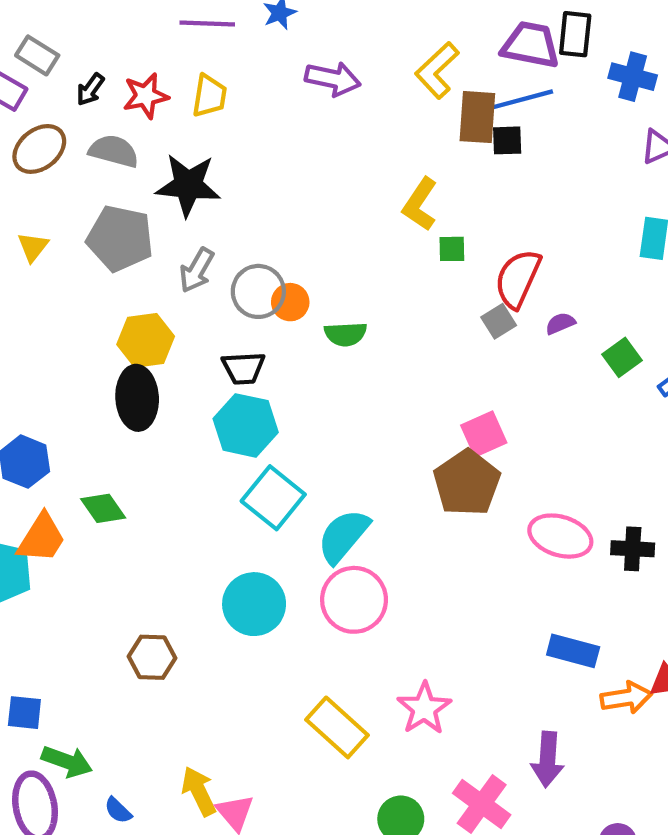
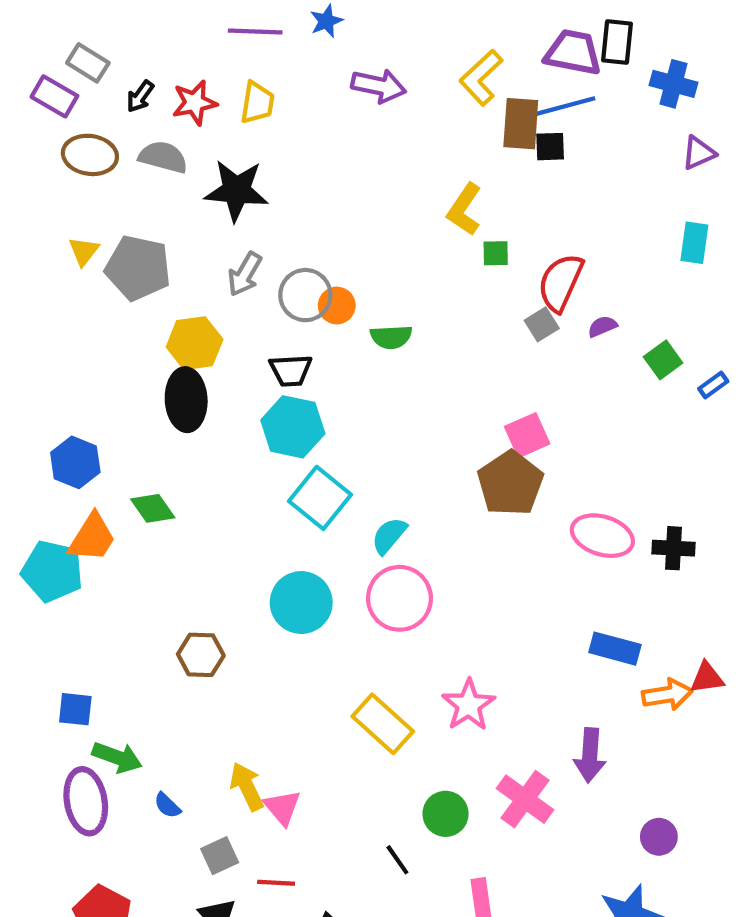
brown ellipse: (39, 149) -> (90, 155), turned 46
gray pentagon: (120, 238) -> (138, 268), moved
cyan semicircle: (343, 536) -> (389, 536), size x0.7

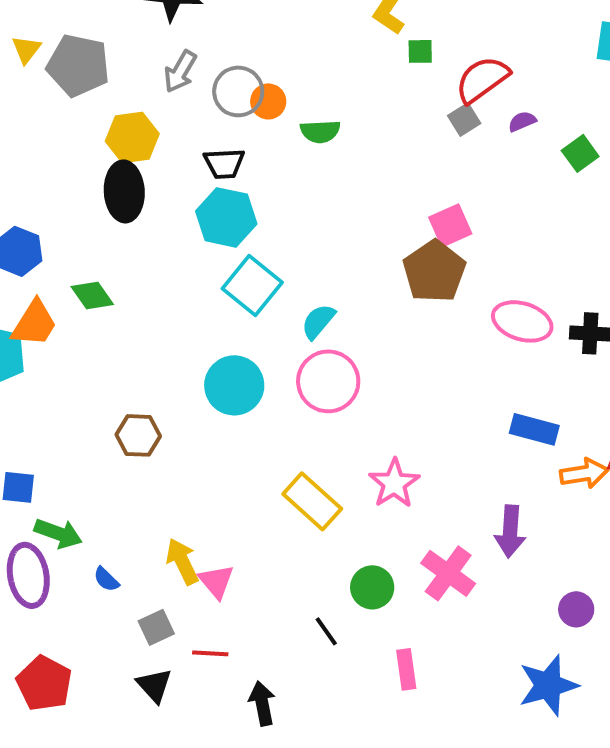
red semicircle: (561, 283) -> (482, 79), turned 30

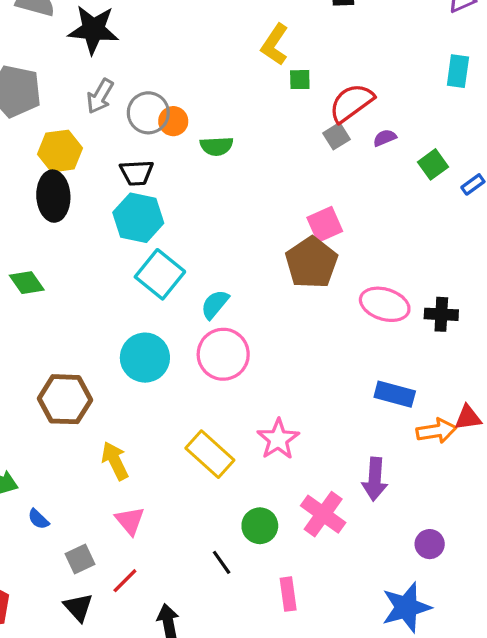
brown hexagon: (138, 435) -> (65, 399), size x1.4
yellow arrow: (182, 561) -> (115, 461), moved
red line: (210, 653) -> (125, 581), turned -48

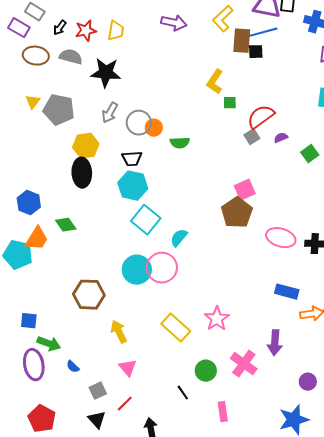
pink circle: (223, 354) -> (162, 268), moved

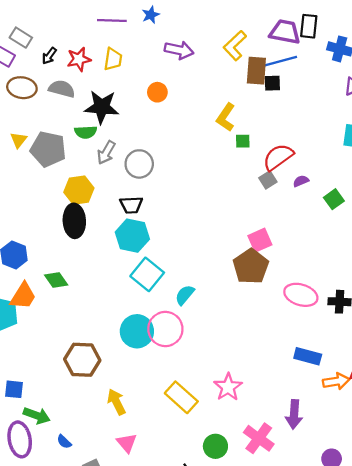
orange circle: (154, 128) -> (157, 92), moved
green semicircle: (180, 143) -> (86, 132), moved

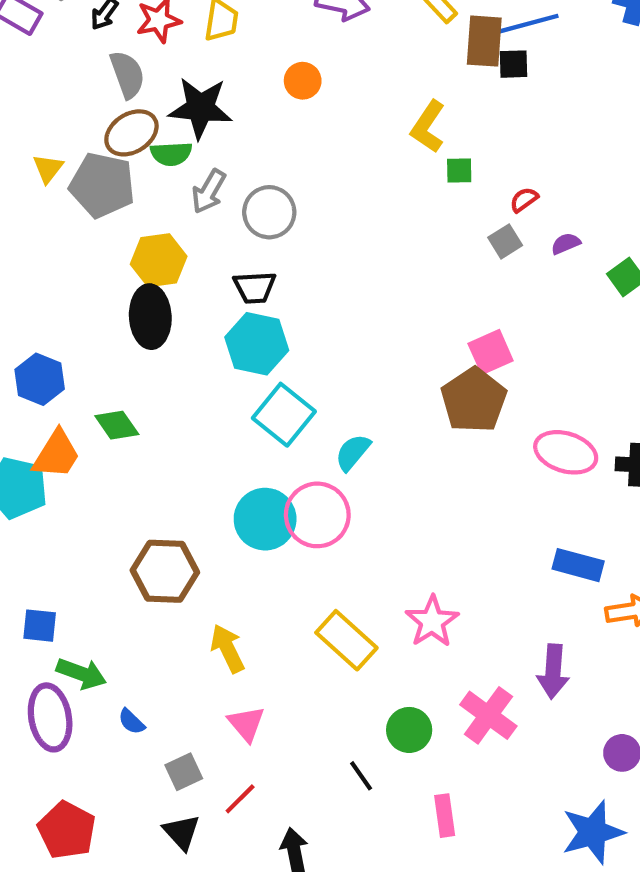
brown ellipse: (22, 88) -> (131, 133), moved, turned -40
gray semicircle: (62, 89) -> (127, 74), turned 55
red semicircle: (278, 157) -> (524, 200), size x0.5

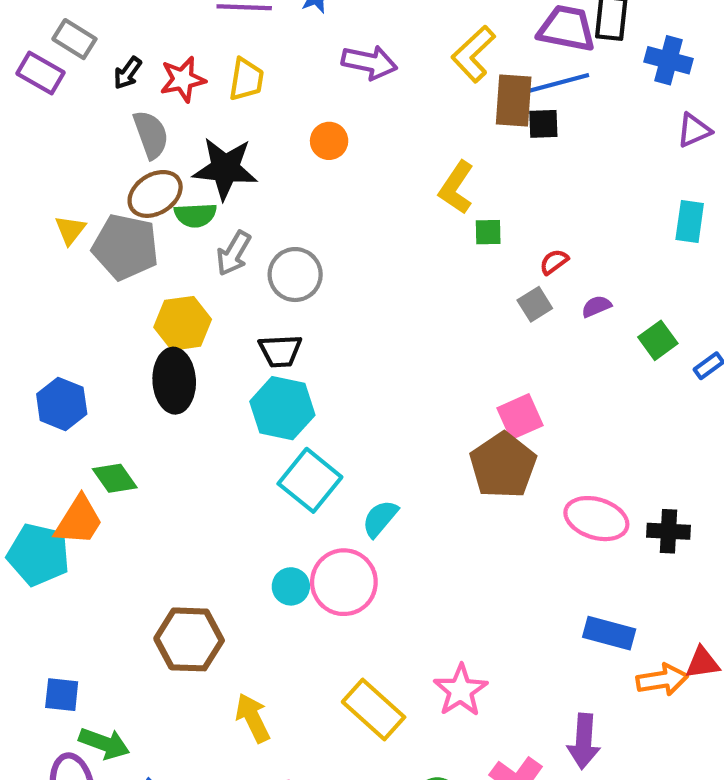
blue hexagon: (40, 379) -> (62, 404), moved
green diamond: (117, 425) -> (115, 478), moved
cyan circle: (265, 519) -> (291, 586), size x0.6

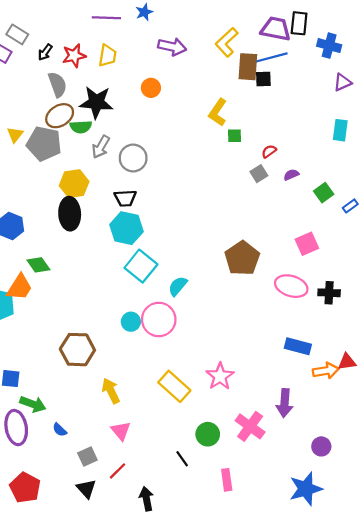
pink square: (520, 417) -> (307, 244), moved

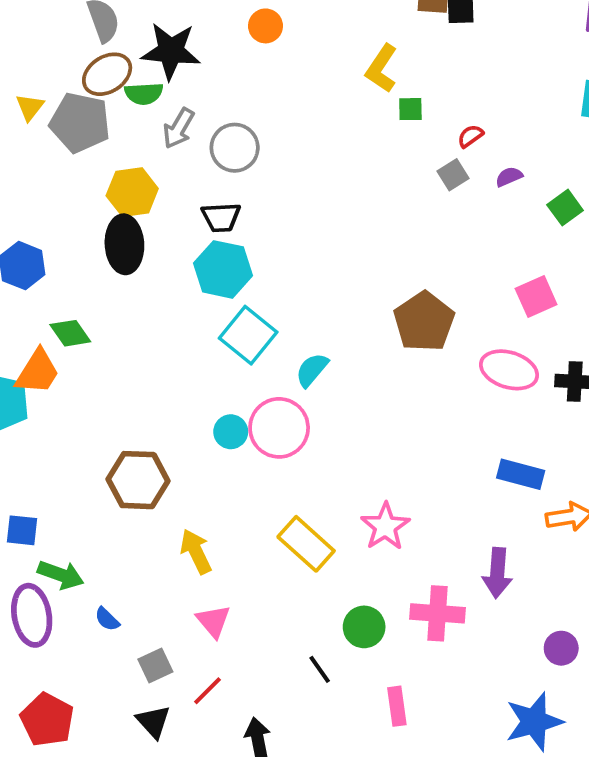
pink cross: (250, 426) -> (438, 613), turned -32

